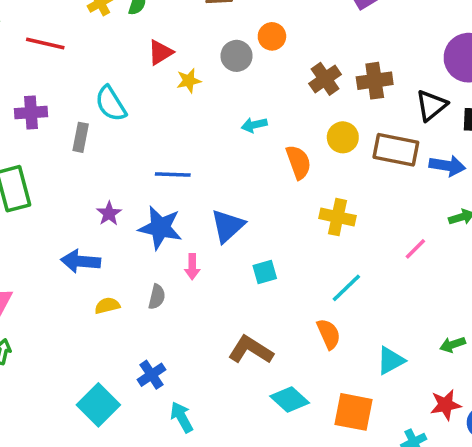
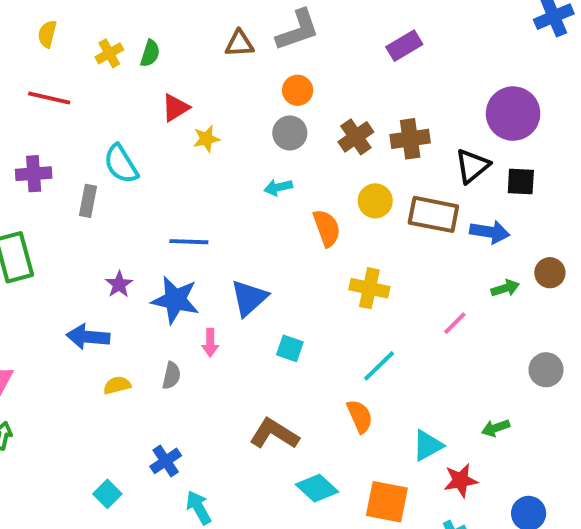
gray circle: (237, 56) -> (290, 133), moved
cyan square: (265, 272) -> (290, 348), turned 35
cyan square: (98, 405) -> (107, 494), size x0.6
red star: (446, 405) -> (461, 480), moved

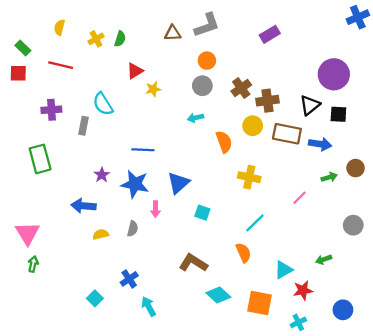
brown cross: (410, 139) -> (268, 101), moved

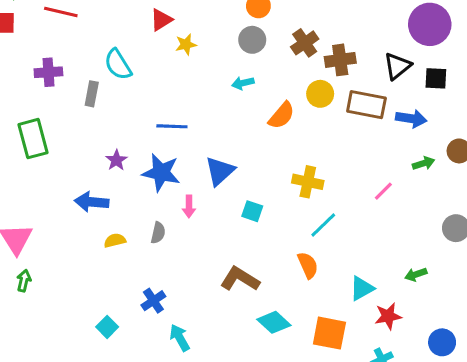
orange semicircle: (224, 142) -> (282, 115), turned 60
yellow cross: (249, 177) -> (308, 182), moved

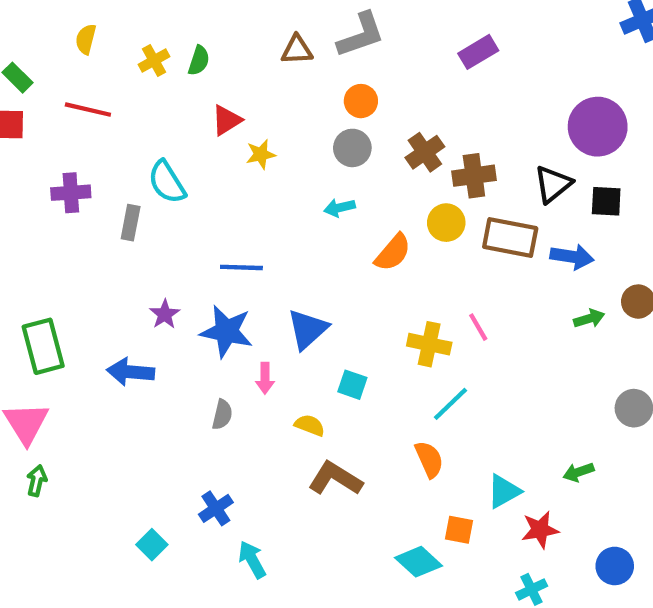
green rectangle: (33, 139) -> (43, 346), moved
pink line: (383, 191) -> (478, 327), moved, turned -75
yellow semicircle: (115, 240) -> (310, 425), moved, turned 35
cyan diamond: (274, 322) -> (418, 562), moved
orange square: (329, 333) -> (459, 530), moved, size x0.6

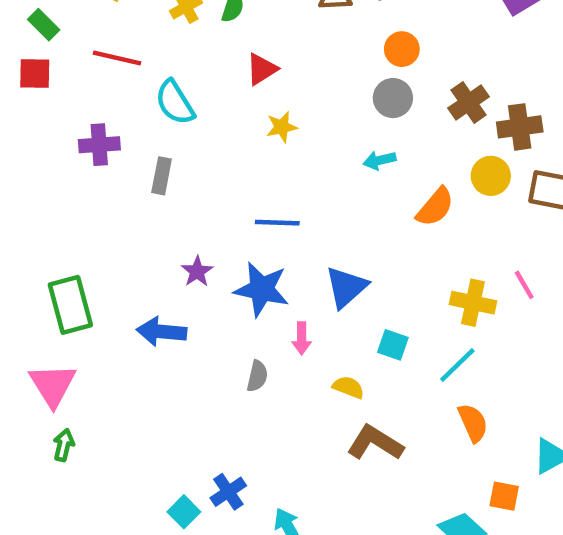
yellow star: (261, 154) -> (282, 127), moved
cyan semicircle: (167, 182) -> (175, 102), moved
cyan line: (450, 404) -> (457, 365), moved
blue cross: (216, 508) -> (228, 492), moved

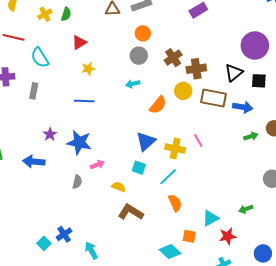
blue line: (277, 223) -> (84, 101), moved
blue triangle: (346, 287) -> (146, 141), moved
pink arrow: (302, 338) -> (97, 165), turned -112

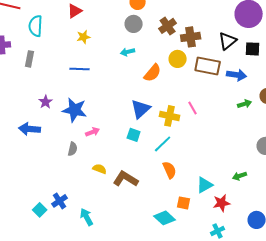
cyan semicircle: (40, 58) -> (36, 26), turned 35
yellow semicircle: (119, 187) -> (100, 169), moved

